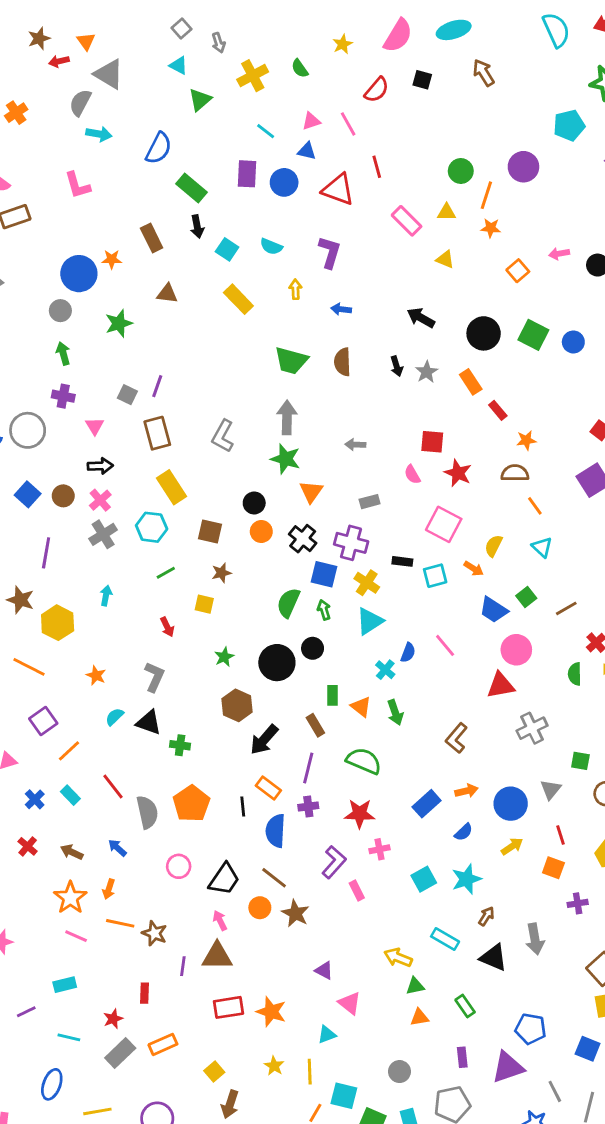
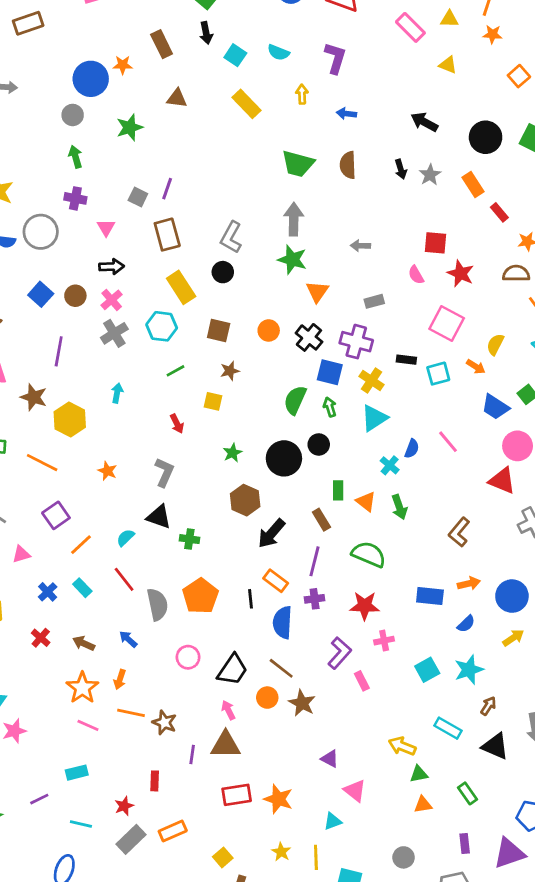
black circle: (254, 503) -> (223, 272), moved
red triangle: (501, 685) -> (502, 481), turned 32
cyan semicircle: (115, 717) -> (125, 538), moved
blue rectangle: (427, 804) -> (430, 596), turned 48

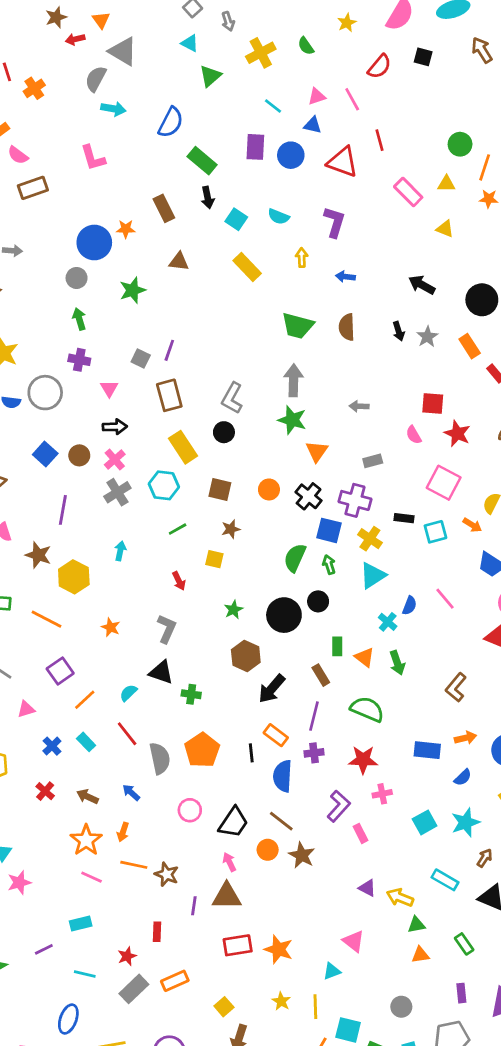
purple triangle: (330, 759) -> (367, 888), moved

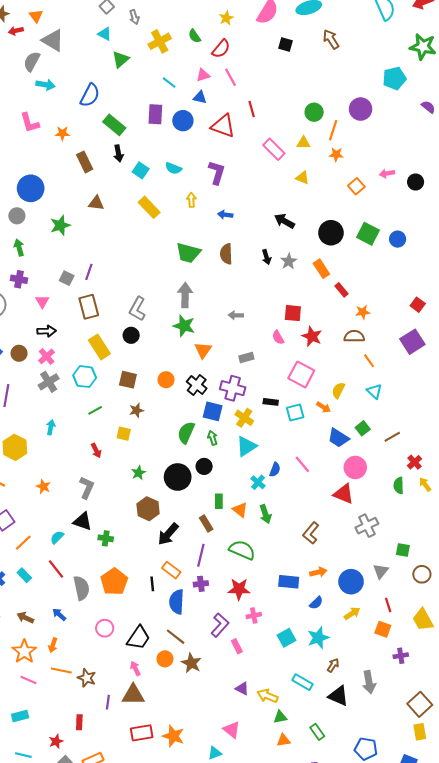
red semicircle: (380, 66) -> (221, 49), moved
orange star: (126, 229) -> (62, 133), moved

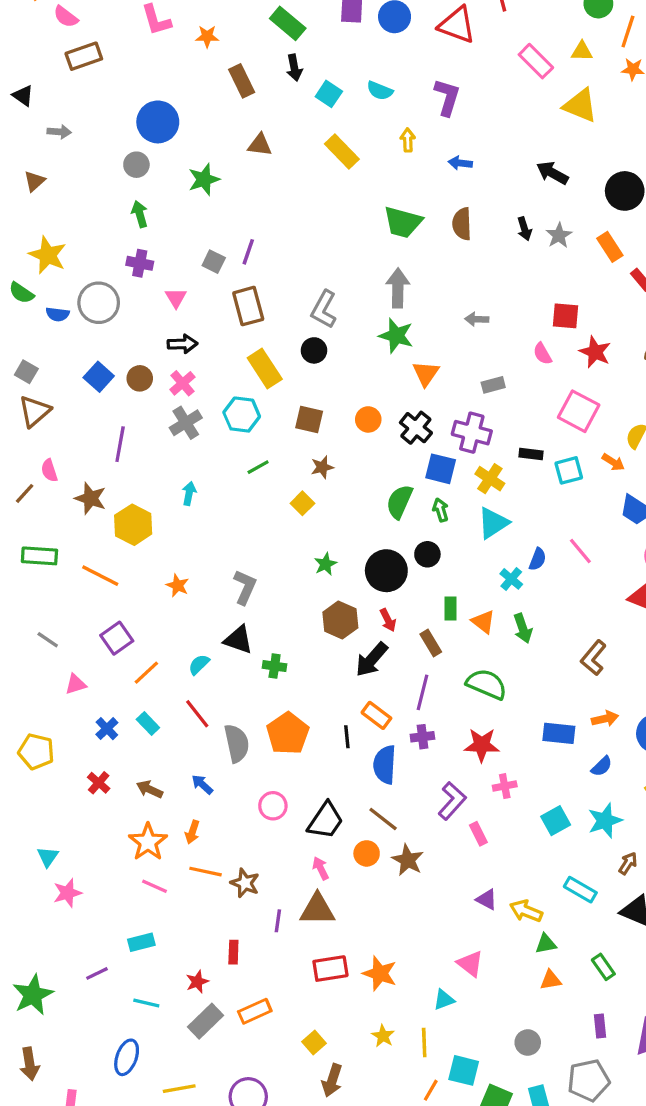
yellow triangle: (302, 178) -> (580, 105), size x1.6
yellow square: (124, 434) -> (302, 503), turned 32
red arrow: (96, 451) -> (388, 620), moved

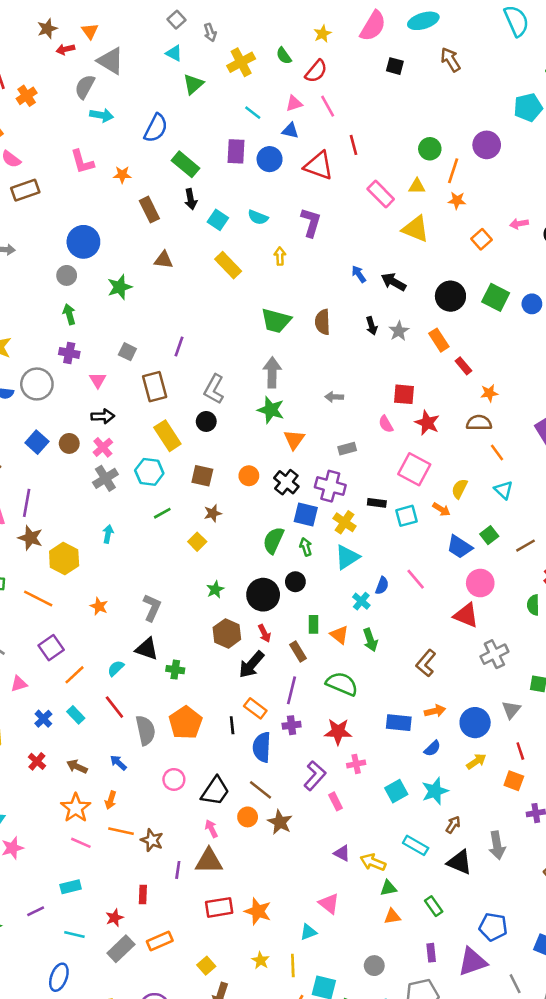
blue arrow: (460, 163) -> (359, 274), moved, turned 48
purple line: (248, 252) -> (179, 347), moved
purple line: (120, 444) -> (27, 503), moved

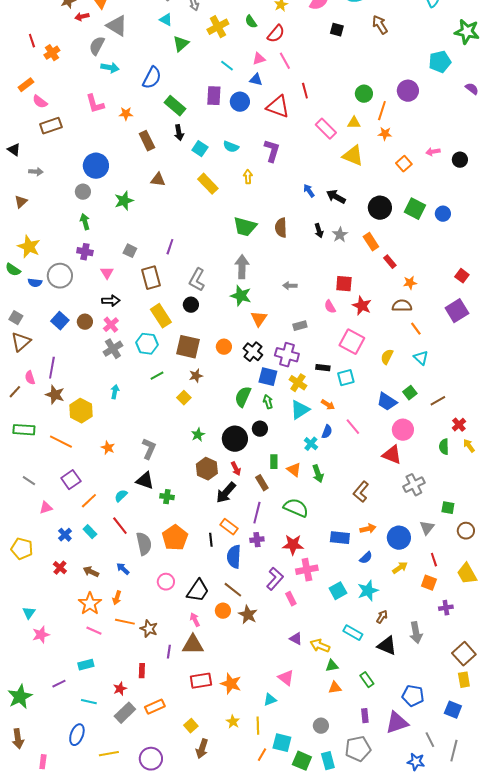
brown square: (202, 476) -> (188, 347), size x1.4
orange arrow: (441, 509) -> (328, 405), moved
pink cross: (356, 764) -> (307, 570), size x1.5

